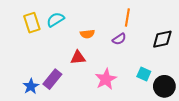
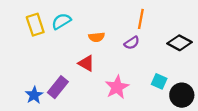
black diamond: (162, 39) -> (180, 43), turned 40
red triangle: (78, 58) -> (86, 63), turned 35

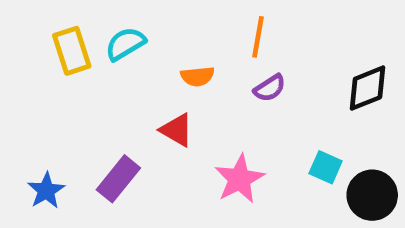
orange line: (141, 19) -> (258, 37), moved
black diamond: (180, 43) -> (368, 88), turned -50
blue star: (34, 95) -> (46, 191), moved

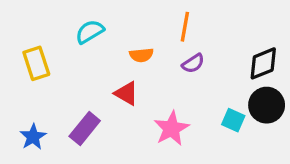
yellow rectangle: (72, 51) -> (36, 63), moved
black circle: (372, 195) -> (267, 105), moved

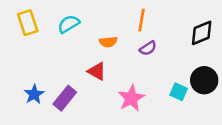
yellow rectangle: (36, 63) -> (28, 23), moved
black diamond: (263, 63) -> (202, 33), moved
blue star: (33, 137) -> (34, 94), moved

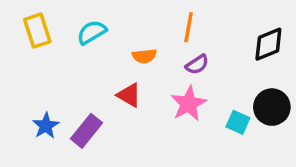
pink star: (131, 98) -> (189, 104), moved

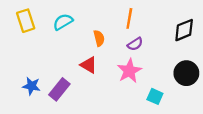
orange semicircle: (144, 56) -> (99, 38), turned -98
cyan square: (238, 122) -> (155, 96), moved
blue star: (46, 126) -> (31, 86), turned -30

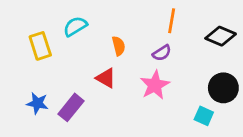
orange line: (129, 18) -> (172, 21), moved
yellow rectangle: (26, 21) -> (40, 46), moved
black diamond: (184, 30) -> (221, 36), turned 45
cyan square: (155, 96) -> (204, 116), moved

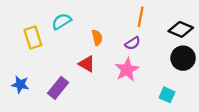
black circle: (223, 88) -> (183, 58), moved
blue star: (37, 103) -> (20, 84), moved

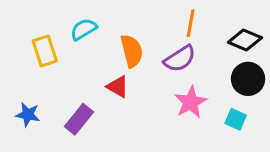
orange semicircle: (97, 37) -> (132, 51), size x1.5
purple semicircle: (133, 43) -> (180, 59), size x1.5
pink star: (127, 70) -> (191, 102), moved
cyan square: (167, 95) -> (236, 119), moved

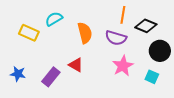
black diamond: (245, 40) -> (146, 26), moved
yellow rectangle: (45, 51) -> (29, 33), turned -48
purple semicircle: (180, 59) -> (116, 38), turned 50
red triangle: (118, 87) -> (76, 65), moved

